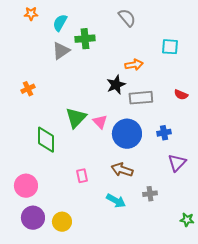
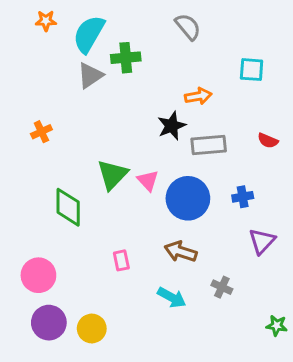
cyan semicircle: (60, 23) -> (89, 34), size x1.5
gray cross: (150, 194) -> (222, 287), turned 32

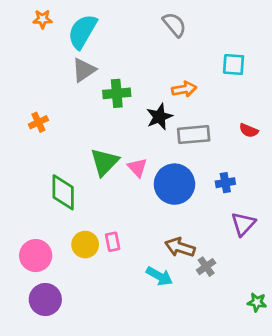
green cross: (126, 58) -> (117, 93), moved
brown arrow: (181, 252) -> (180, 247), moved
gray cross: (222, 287) -> (206, 267), turned 30
yellow circle: (92, 328) -> (85, 245), moved

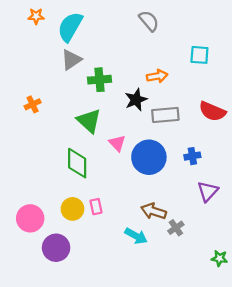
red semicircle: (249, 130) -> (212, 111), size x1.6
green triangle: (104, 162) -> (89, 121), moved, turned -32
green diamond: (63, 192) -> (77, 163), moved
purple circle: (45, 300) -> (56, 248), moved

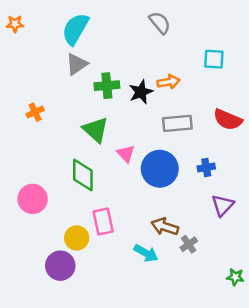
orange star: (36, 16) -> (15, 24), moved
black star: (136, 100) -> (141, 92), moved
pink rectangle: (96, 207) -> (103, 222), size x1.5
yellow circle: (72, 209) -> (77, 238), moved
pink circle: (30, 218) -> (33, 199), moved

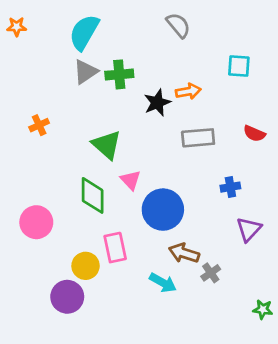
green cross: (107, 86) -> (119, 74), moved
red semicircle: (228, 120) -> (254, 134), size x0.7
pink triangle: (126, 154) -> (131, 180), moved
blue circle: (160, 169) -> (163, 210), moved

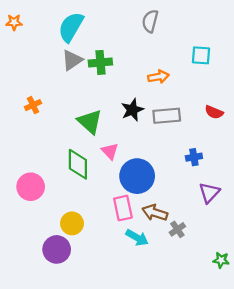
gray semicircle: (178, 25) -> (150, 21), turned -125
black star: (157, 103) -> (132, 110), moved
pink rectangle: (115, 248) -> (123, 208), moved

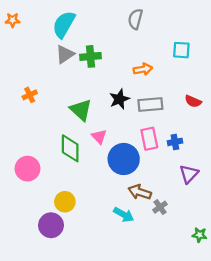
pink rectangle: (123, 208) -> (149, 139), moved

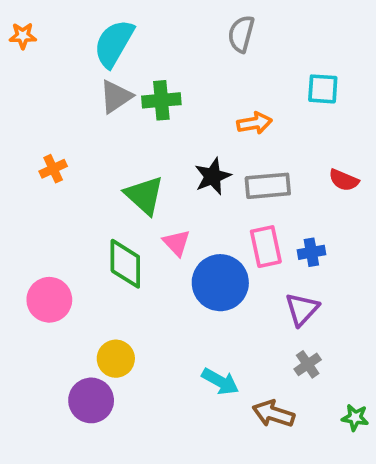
purple triangle: (189, 174) -> (302, 309), moved
brown arrow: (140, 192) -> (273, 414), moved
gray cross: (160, 207) -> (308, 364), moved

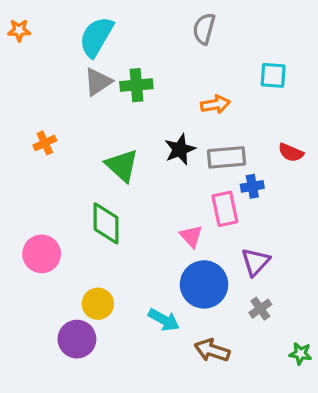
pink triangle: (177, 243) -> (191, 236), moved
blue cross: (311, 252) -> (252, 186), moved
blue circle: (220, 283) -> (204, 284), moved
cyan arrow: (220, 381) -> (164, 320), moved
brown arrow: (273, 414) -> (212, 350), moved

